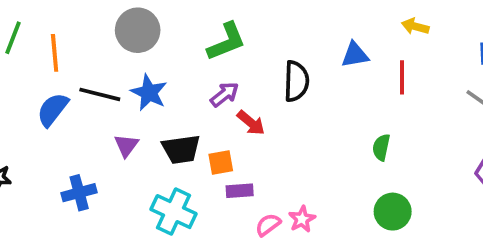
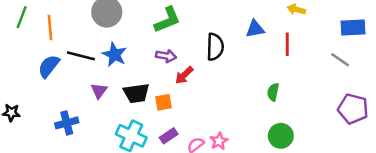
purple arrow: (225, 94) -> (166, 56), turned 48
red arrow: (251, 123) -> (184, 75), turned 96
purple rectangle: (240, 191) -> (169, 136), moved, turned -30

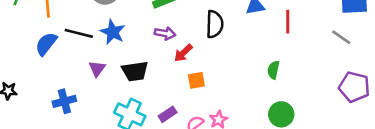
orange square: (163, 102) -> (196, 80), moved

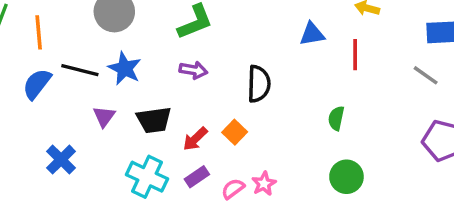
black semicircle: (215, 24) -> (259, 84), moved
red arrow: (183, 53) -> (195, 139), moved
orange square: (196, 80) -> (235, 132), turned -36
blue cross: (64, 101) -> (61, 160), turned -30

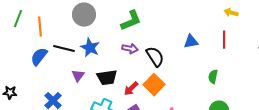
blue triangle: (312, 34) -> (191, 42), moved
black semicircle: (259, 84) -> (155, 57), moved, turned -35
orange square: (235, 132) -> (154, 85), size x1.5

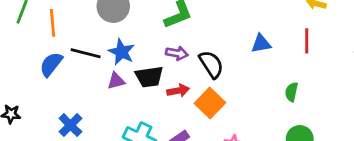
purple triangle: (78, 76) -> (116, 81), moved, turned 40
black trapezoid: (107, 78) -> (149, 77), moved
red arrow: (131, 89) -> (178, 91), moved, turned -147

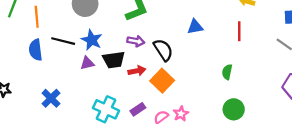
blue triangle: (261, 44) -> (195, 27), moved
blue semicircle: (51, 64) -> (36, 50), turned -45

